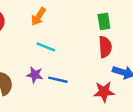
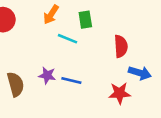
green rectangle: (104, 21) -> (85, 20), moved
cyan line: (46, 47) -> (68, 39), moved

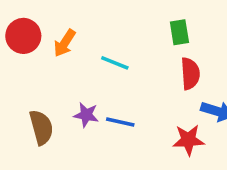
orange arrow: (51, 15) -> (65, 43), moved
green rectangle: (85, 20) -> (179, 32), moved

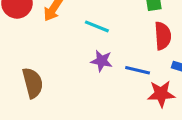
purple star: (86, 115) -> (102, 61), moved
blue line: (120, 122) -> (138, 70), moved

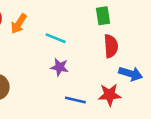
blue line: (138, 70) -> (75, 100), moved

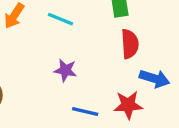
cyan line: (56, 38) -> (60, 19), moved

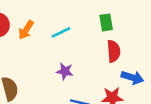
cyan line: (60, 19) -> (61, 32), turned -48

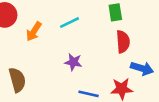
orange arrow: (26, 30) -> (34, 31), moved

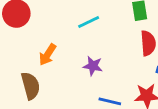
orange arrow: (34, 31) -> (48, 55), moved

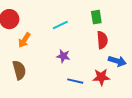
orange arrow: (48, 55) -> (24, 40), moved

